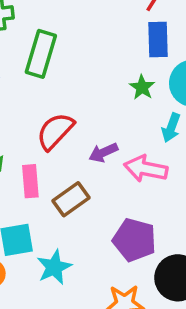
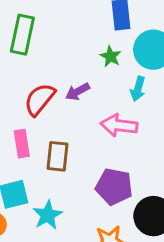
purple arrow: (103, 153) -> (78, 92), moved
brown rectangle: (71, 199) -> (57, 156), turned -44

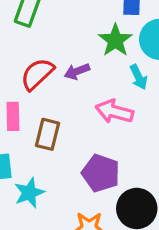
green star: (111, 56) -> (115, 40), size x1.5
cyan arrow: (138, 89) -> (139, 77), turned -50

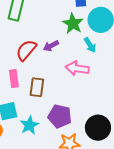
purple pentagon: (101, 173) -> (60, 116), moved

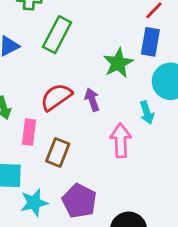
green star: (73, 24) -> (118, 63), moved
purple arrow: (51, 46) -> (92, 100), turned 84
pink arrow: (77, 68) -> (121, 140), turned 65

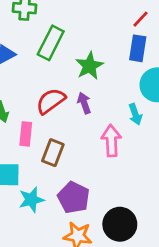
green star: (118, 63) -> (89, 66), moved

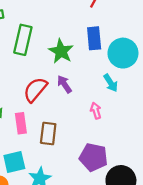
blue rectangle: (138, 48) -> (94, 38), moved
pink arrow: (111, 141) -> (96, 111), size x0.6
purple pentagon: (74, 197) -> (93, 157), moved

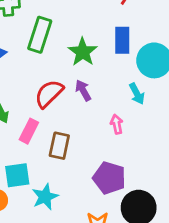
pink rectangle: (21, 123) -> (29, 131), turned 30

